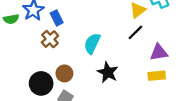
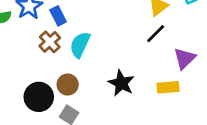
cyan semicircle: (92, 43) -> (80, 45), moved
purple triangle: (159, 52) -> (184, 58), turned -36
yellow rectangle: (157, 76) -> (168, 87), moved

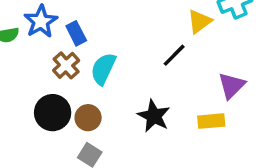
black line: (156, 34) -> (174, 55), moved
black circle: (39, 97) -> (53, 113), moved

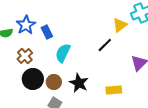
brown cross: (66, 65) -> (25, 56), moved
black star: (154, 116) -> (79, 83), moved
yellow rectangle: (211, 121) -> (114, 90), moved

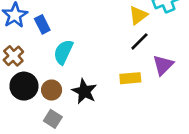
black line: (105, 45) -> (139, 41), moved
yellow rectangle: (114, 90) -> (130, 78), moved

